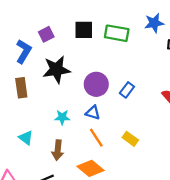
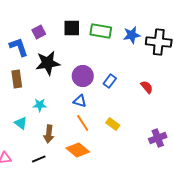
blue star: (154, 23) -> (132, 35), moved
blue L-shape: (24, 51) -> (19, 47), turned -50
cyan star: (62, 117) -> (40, 105), moved

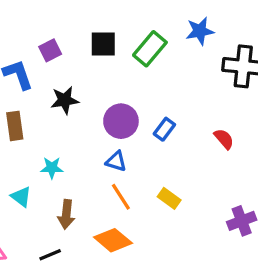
green rectangle: (101, 31) -> (150, 49), turned -60
blue star: (132, 35) -> (200, 31), moved
black star: (48, 63) -> (65, 100), size x0.7

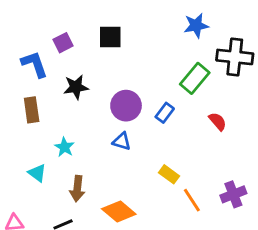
green rectangle: (150, 49) -> (195, 78), moved
cyan star: (52, 168) -> (64, 147), turned 30
orange line: (121, 197) -> (192, 200), moved

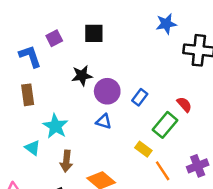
green rectangle: (195, 78) -> (165, 125), moved
black star: (76, 87) -> (82, 76), moved
cyan star: (64, 147) -> (55, 126), size x1.5

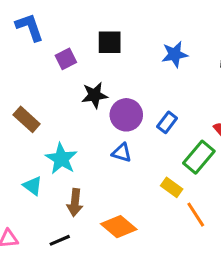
blue star: (166, 24) -> (175, 54), moved
purple square: (54, 38) -> (66, 59), moved
blue L-shape: (30, 56) -> (30, 27), moved
brown rectangle: (28, 95) -> (27, 119), turned -40

